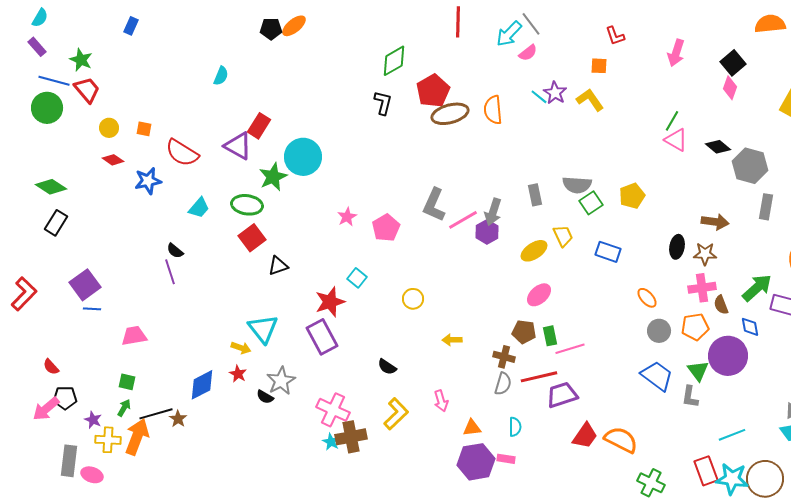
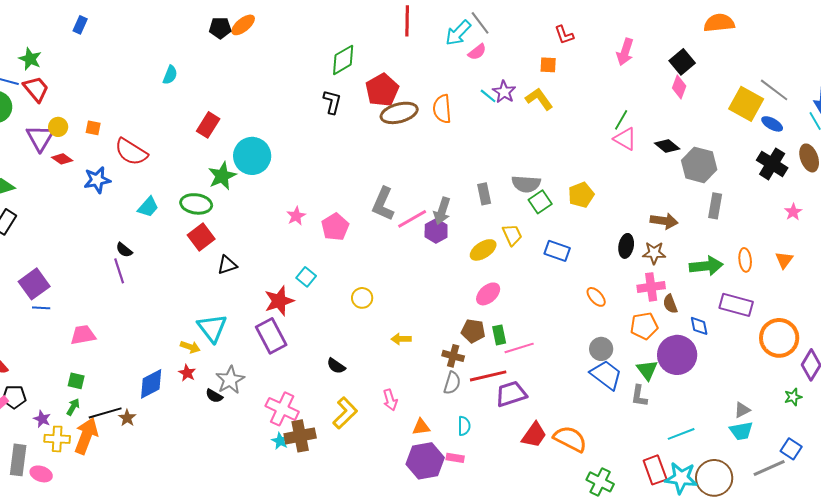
purple triangle: (238, 146) -> (40, 138), moved, turned 32
green arrow: (757, 288) -> (706, 266), moved, turned 36
gray circle: (659, 331) -> (601, 349), moved

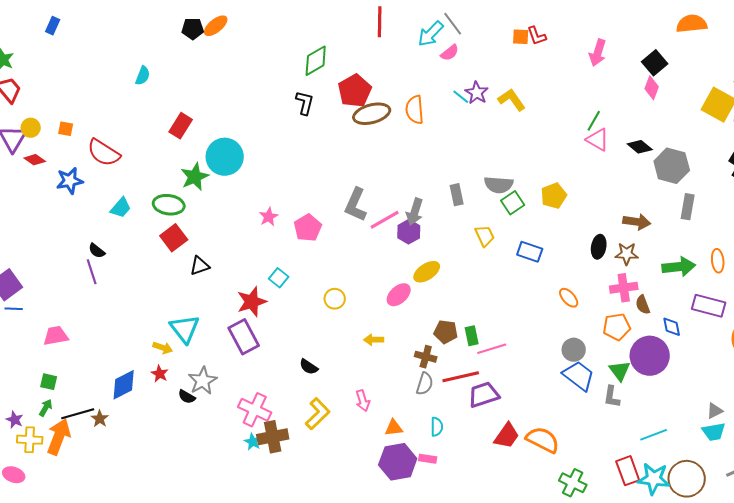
orange square: (548, 65) -> (521, 37), moved
yellow ellipse: (483, 250) -> (427, 272), moved
pink ellipse: (488, 294) -> (399, 295), moved

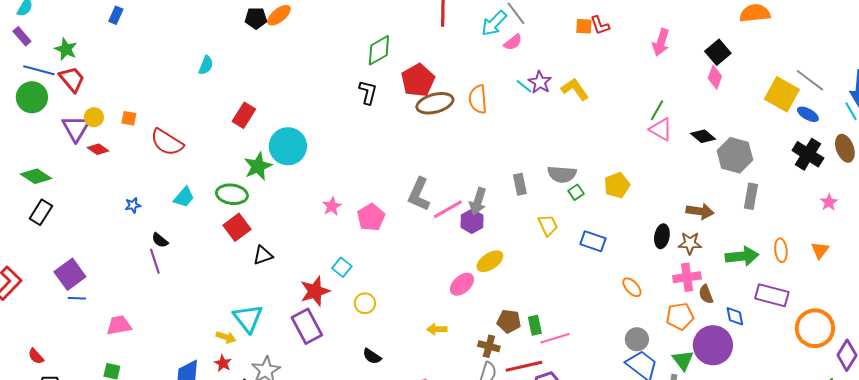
blue star: (70, 181) -> (133, 205), moved, size x0.6
green square: (513, 203) -> (576, 192), size x0.7
yellow circle: (335, 299) -> (365, 303), moved

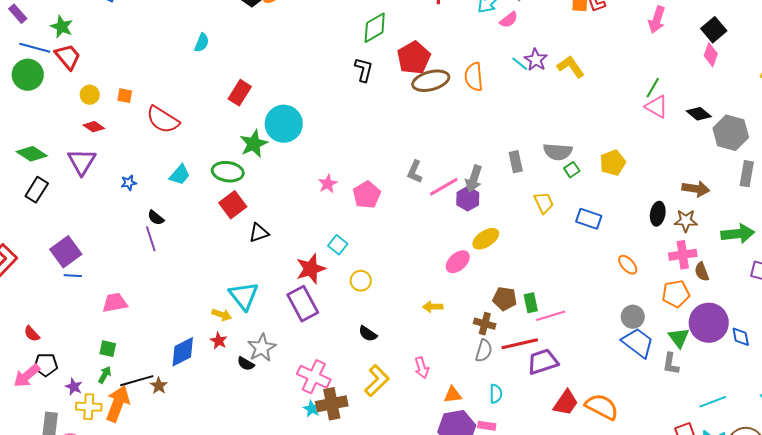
purple triangle: (76, 128) -> (82, 162), moved
gray L-shape: (419, 194) -> (415, 172), size x0.7
blue diamond: (735, 316) -> (741, 337), moved

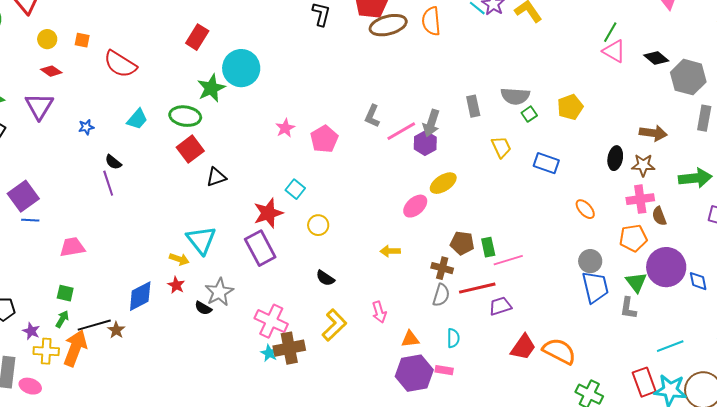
blue trapezoid: (638, 343) -> (595, 287), turned 40
purple trapezoid: (543, 362) -> (500, 306), size x0.7

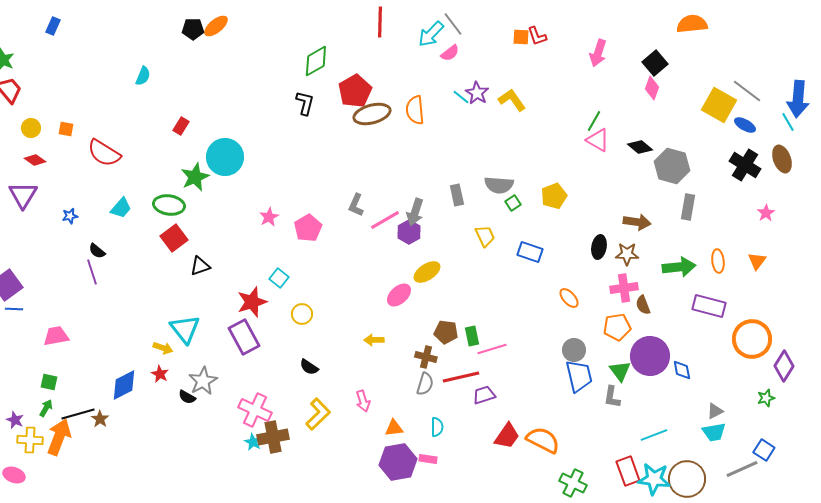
red rectangle: (197, 37) -> (181, 126), size x0.7

